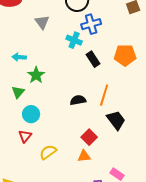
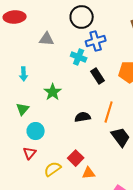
gray triangle: (42, 22) -> (47, 39), turned -49
cyan arrow: (19, 57) -> (24, 74), turned -96
green star: (36, 75) -> (53, 92), moved
red square: (89, 137) -> (76, 158), moved

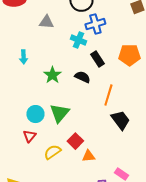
green triangle: (23, 109) -> (59, 113), moved, size x1.5
black semicircle: (83, 117) -> (82, 77), moved, turned 35

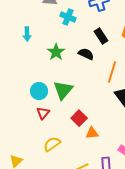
cyan cross: (78, 40) -> (68, 17), moved
red triangle: (29, 136) -> (43, 113), moved
yellow semicircle: (52, 152) -> (52, 144), moved

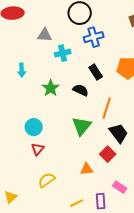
cyan cross: (68, 17) -> (63, 53), turned -35
green triangle: (63, 90) -> (82, 126), moved
red square: (79, 118) -> (108, 154), moved

